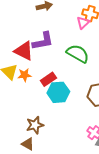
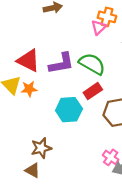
purple L-shape: (43, 41) -> (61, 63), moved
red rectangle: (48, 79) -> (93, 91), moved

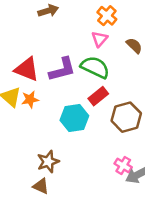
orange cross: (107, 17) -> (107, 16), turned 30
pink triangle: (99, 27) -> (100, 39), moved

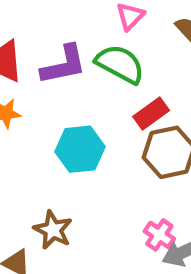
red rectangle: (98, 96) -> (151, 114), moved
brown star: (48, 162) -> (53, 230), moved, turned -30

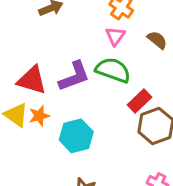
cyan hexagon: (80, 149) -> (76, 136), moved

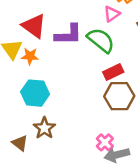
cyan hexagon: (76, 136) -> (35, 93), moved

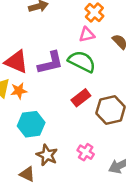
pink triangle: (112, 14) -> (87, 35), turned 35
red rectangle: (113, 72) -> (81, 98), moved
pink cross: (105, 142) -> (86, 152), moved

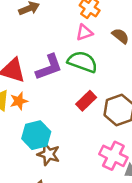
pink cross: (86, 152) -> (113, 156), moved, size x1.5
brown star: (47, 155) -> (48, 154), moved

